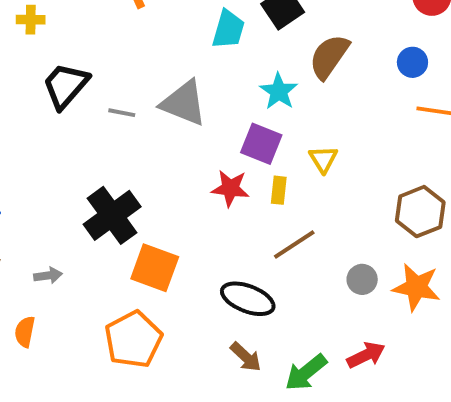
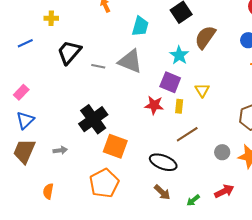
cyan trapezoid: (228, 29) -> (140, 26), moved
orange semicircle: (25, 332) -> (48, 191), moved
green arrow: (306, 372) -> (193, 200), size x0.6

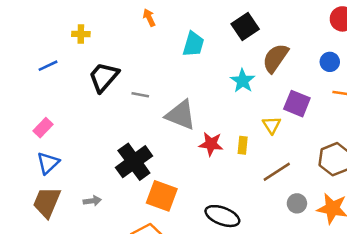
gray triangle: (130, 61) -> (181, 115), moved
purple square: (170, 82) -> (297, 104), moved
brown line: (187, 134) -> (277, 172), moved

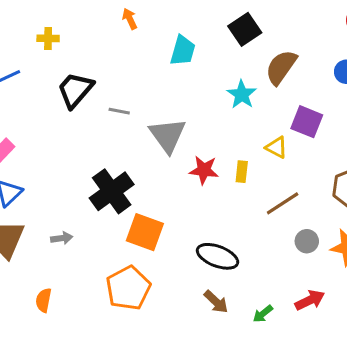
gray triangle: (181, 115) -> (168, 135), turned 32
yellow triangle: (272, 125) -> (277, 147), turned -30

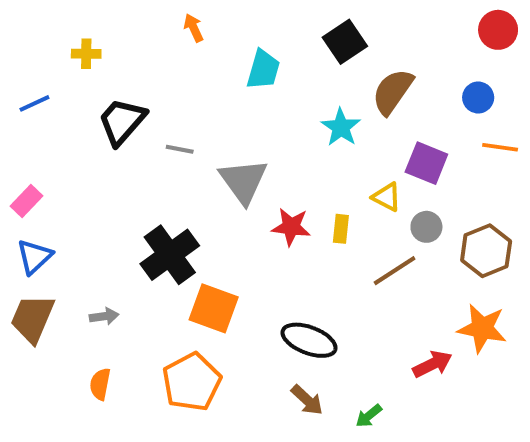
gray circle: (307, 241) -> (426, 227), moved
orange semicircle: (44, 300) -> (100, 384), moved
red arrow: (310, 300) -> (432, 364), moved

